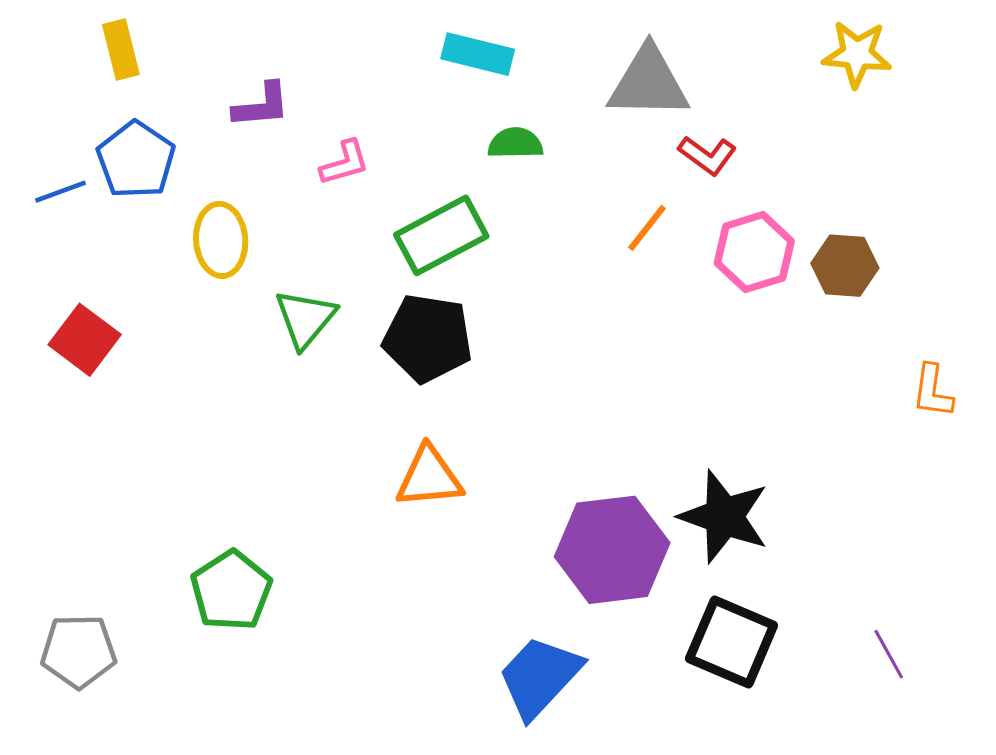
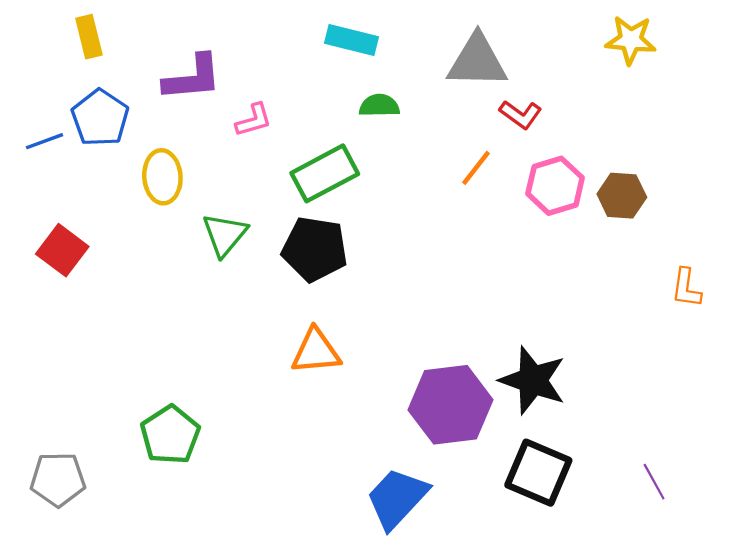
purple L-shape: (261, 105) -> (192, 78), size x1.4

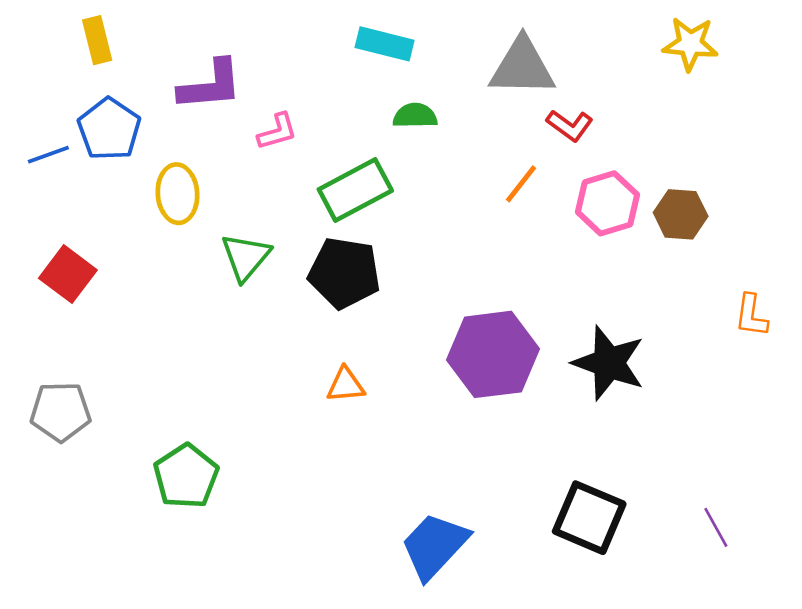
orange triangle: (316, 351) -> (346, 385), size x0.7
black star: (533, 380) -> (609, 363), moved
purple hexagon: (450, 405) -> (493, 354), moved
gray pentagon: (58, 479) -> (61, 412), moved

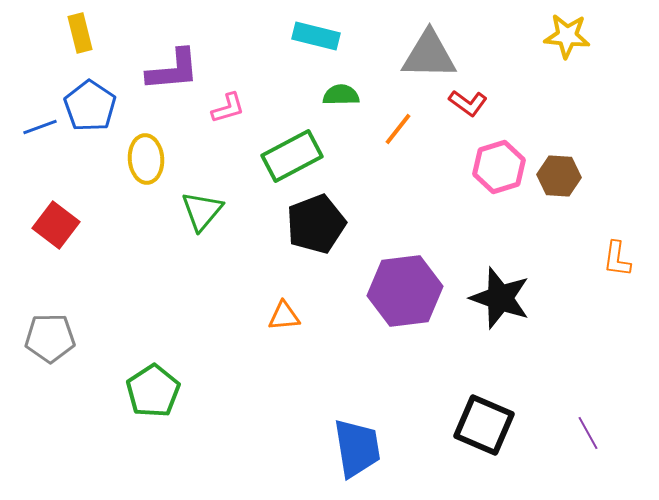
orange line: (521, 184) -> (398, 129), moved
black pentagon: (344, 273) -> (316, 224), moved, turned -30
blue trapezoid: (434, 546) -> (357, 448), turned 128

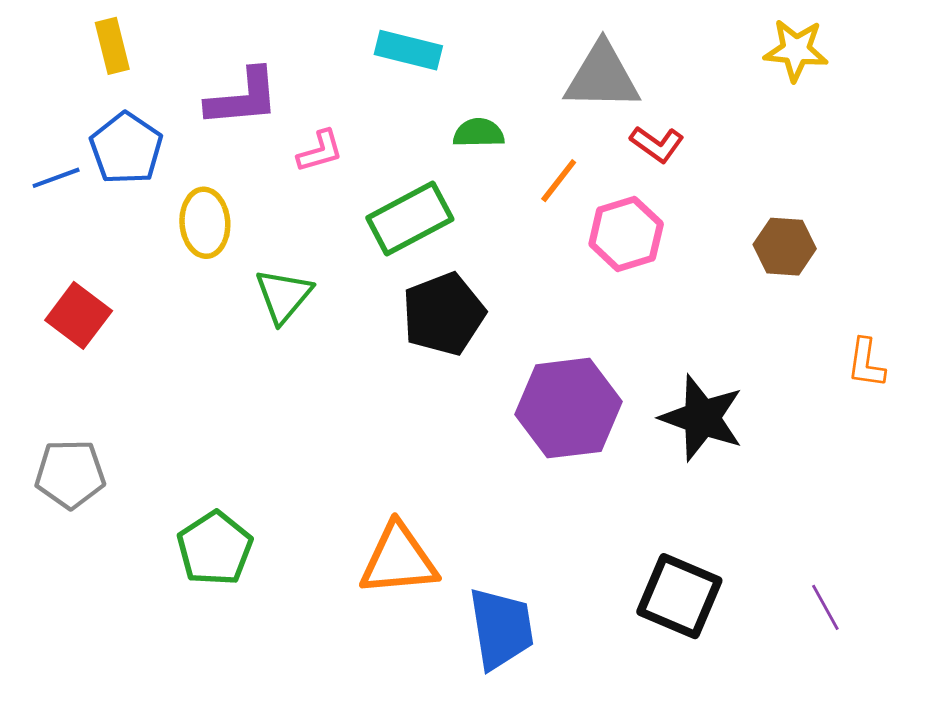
cyan rectangle: (316, 36) -> (408, 50), moved
pink hexagon: (499, 167) -> (626, 234), moved
orange triangle: (284, 316) -> (399, 560), moved, size x1.8

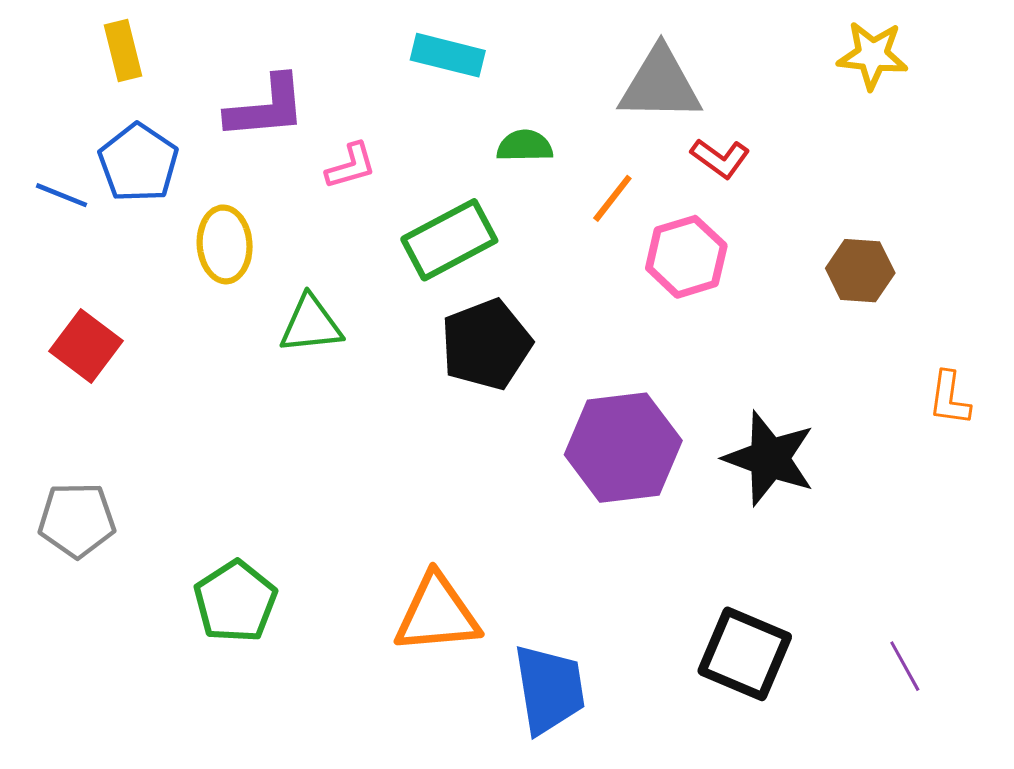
blue line: (56, 178) -> (61, 195), turned 42
green triangle: (284, 296) -> (311, 324), turned 44

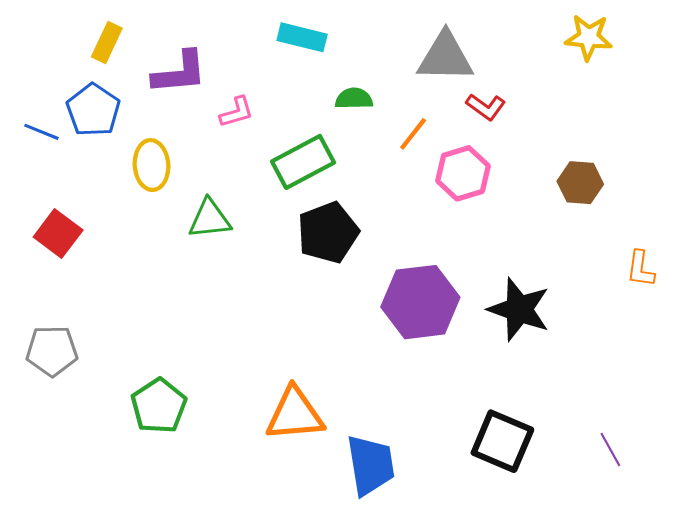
yellow rectangle: (123, 51) -> (107, 43), moved, turned 39

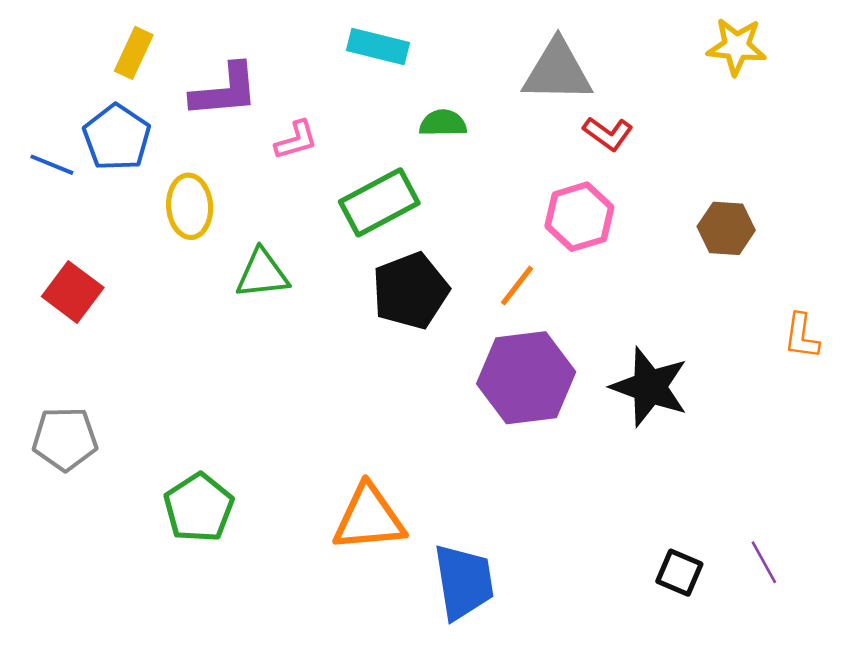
orange line: (413, 134) -> (517, 286), moved
black square: (502, 441) -> (679, 573), moved, size x0.6

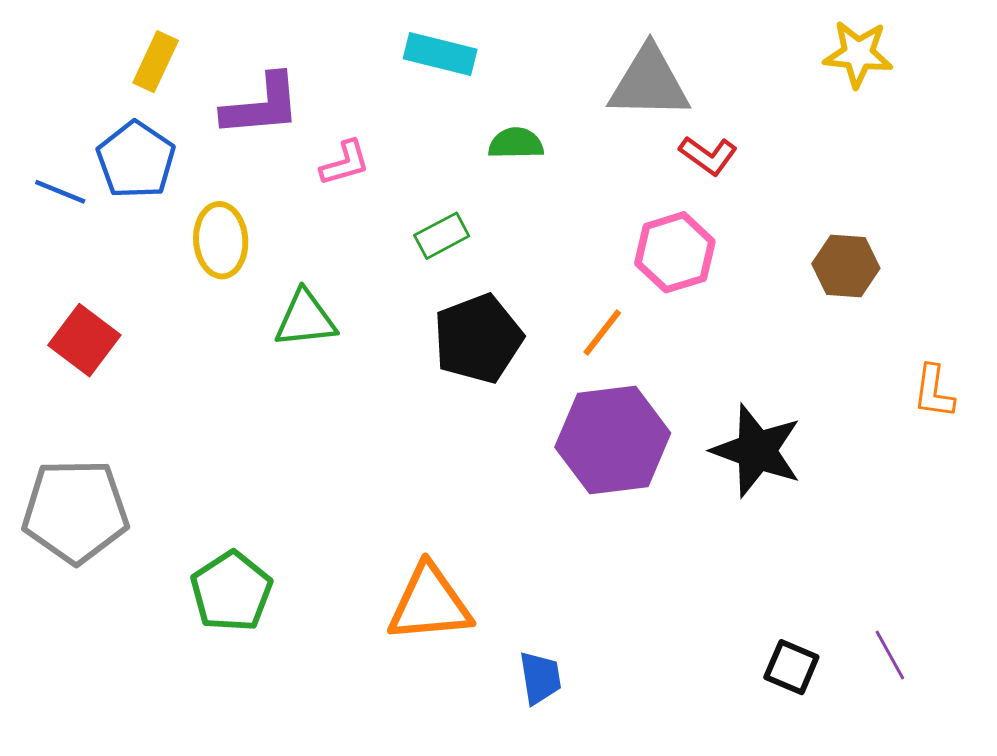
green rectangle: (379, 202) -> (442, 236), size x0.6
gray pentagon: (65, 439) -> (75, 511), size x1.4
blue trapezoid: (464, 582) -> (540, 678), size x0.6

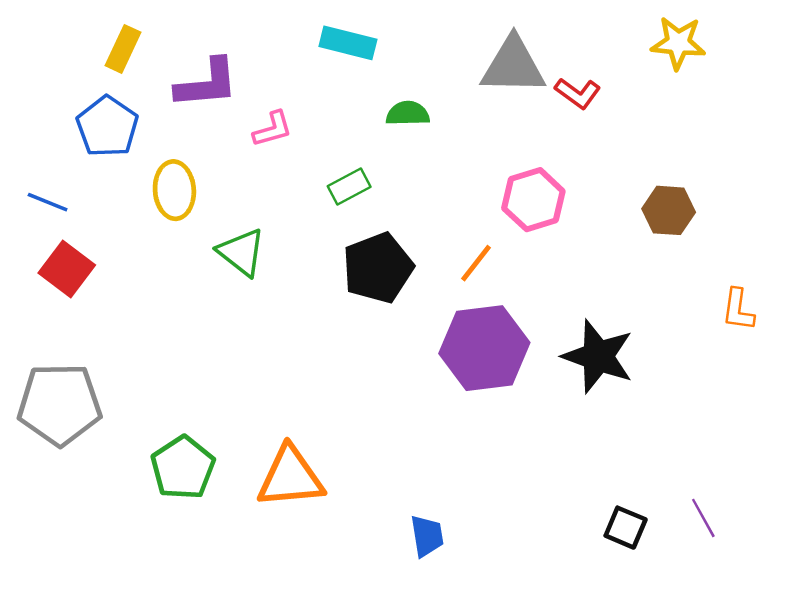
red L-shape: (708, 155) -> (578, 93), moved
blue line: (60, 192) -> (48, 202), moved
green triangle: (305, 319) -> (241, 252), turned 44
orange triangle: (430, 604) -> (290, 477), moved

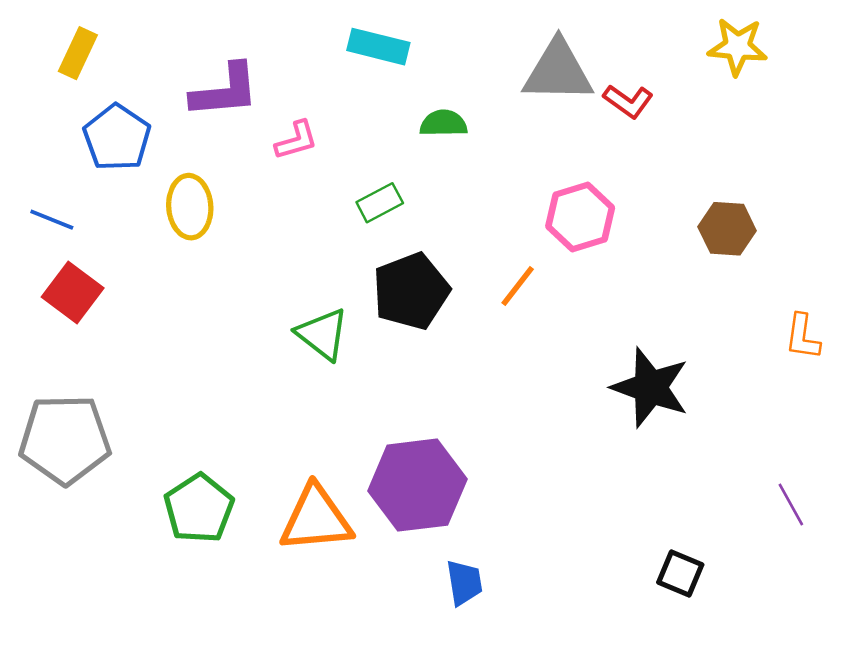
yellow rectangle: (123, 49) -> (78, 53), moved
green triangle: (241, 252) -> (322, 334), moved
purple hexagon: (484, 348) -> (417, 485), moved
purple line: (703, 518) -> (791, 505), moved

